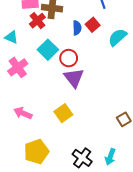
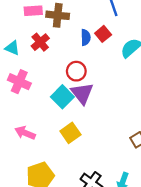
red cross: (37, 21) -> (40, 42), moved
cyan square: (48, 50) -> (62, 97), moved
pink cross: (18, 67) -> (19, 82), turned -30

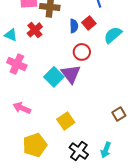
red circle: (76, 71) -> (82, 52), moved
yellow square: (70, 133) -> (66, 121), moved

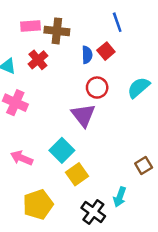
cyan semicircle: (113, 35) -> (139, 88), moved
cyan square: (54, 77) -> (62, 150), moved
cyan arrow: (106, 150) -> (120, 197), moved

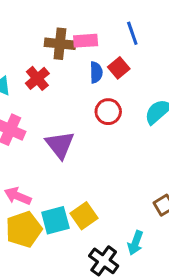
pink rectangle: (30, 26) -> (86, 41), moved
purple triangle: (83, 115) -> (60, 145), moved
cyan square: (62, 150) -> (55, 220), moved, turned 30
yellow pentagon: (38, 204) -> (24, 229), moved

